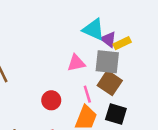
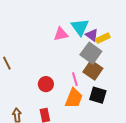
cyan triangle: (94, 29) -> (80, 27), turned 30
gray square: (107, 62) -> (91, 53), turned 30
pink triangle: (76, 63) -> (61, 34), moved

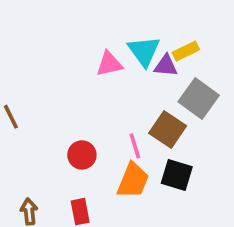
purple triangle: (92, 35) -> (166, 66), turned -32
yellow rectangle: (103, 38) -> (186, 51), moved
gray square: (91, 53) -> (199, 98), moved

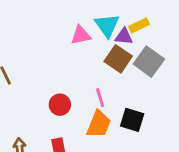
brown square: (168, 129) -> (118, 59), moved

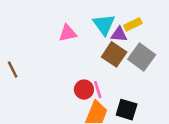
pink triangle: (81, 35) -> (68, 33), moved
red circle: (60, 105) -> (84, 90), moved

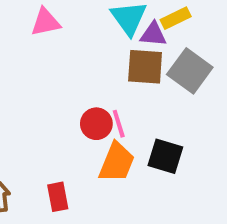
pink triangle: (68, 33) -> (46, 22), moved
brown square: (114, 54) -> (145, 67), turned -30

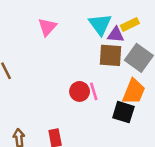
pink triangle: (46, 22) -> (47, 27), turned -36
orange trapezoid: (117, 162) -> (134, 91), moved

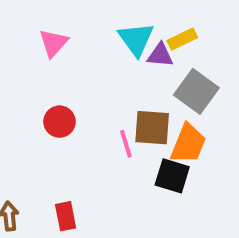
brown square: (110, 55) -> (152, 128), moved
red circle: (80, 91) -> (60, 122), moved

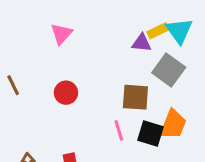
cyan triangle: (136, 39) -> (179, 31), moved
pink line: (126, 144) -> (119, 130), moved
orange trapezoid: (188, 144) -> (173, 124), moved

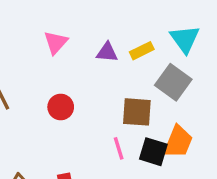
yellow rectangle: (158, 31) -> (142, 51), moved
purple triangle: (141, 43) -> (107, 52), moved

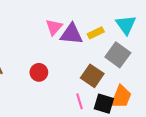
pink triangle: (56, 42) -> (54, 27), moved
purple triangle: (107, 52) -> (71, 34), size x1.5
brown square: (137, 112) -> (92, 76), turned 30

